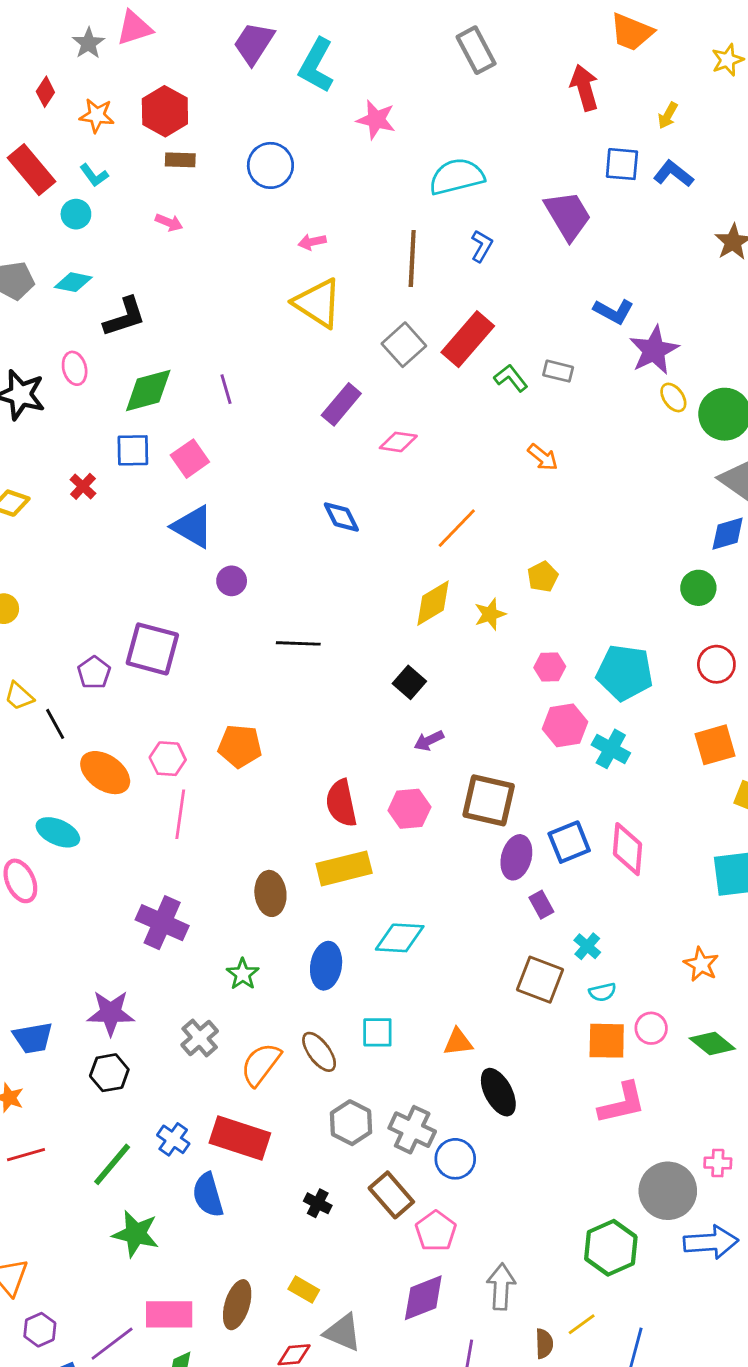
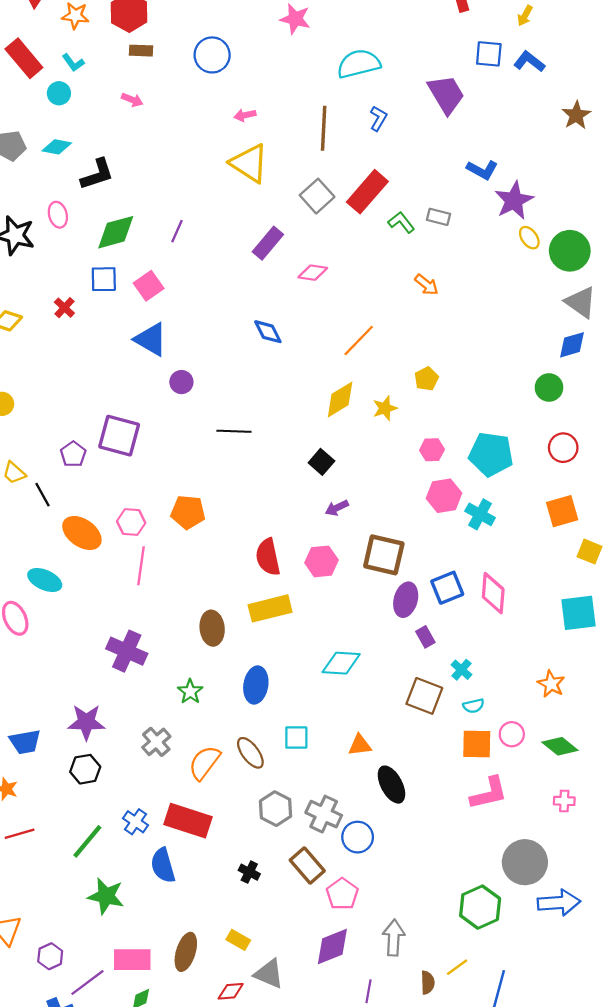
purple line: (226, 389) -> (177, 231), turned 40
cyan diamond: (400, 938) -> (341, 663), moved
pink cross: (718, 1163) -> (564, 801), moved
purple hexagon: (40, 1330) -> (50, 956), moved

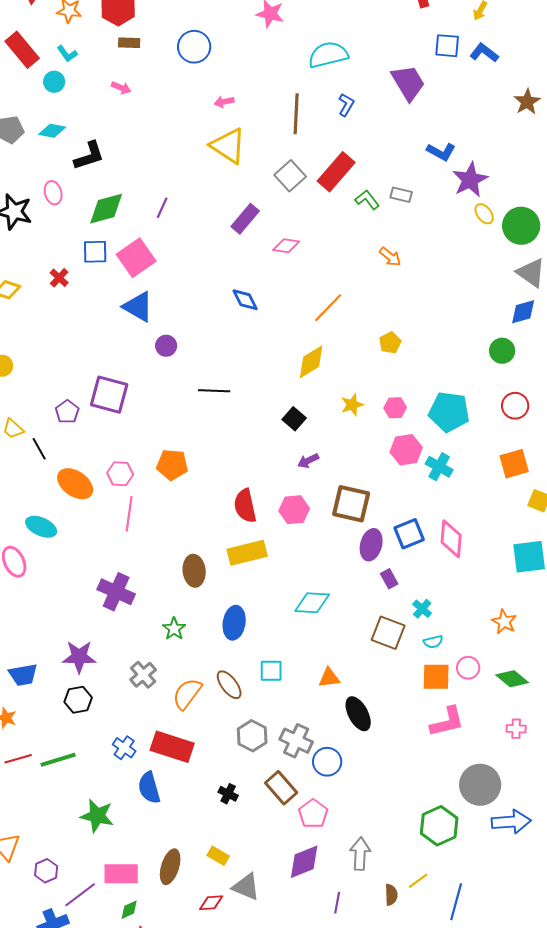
pink square: (149, 286) -> (136, 258), size x1.4
yellow star: (385, 408) -> (352, 405), moved
green line: (87, 841) -> (58, 760), moved, turned 33

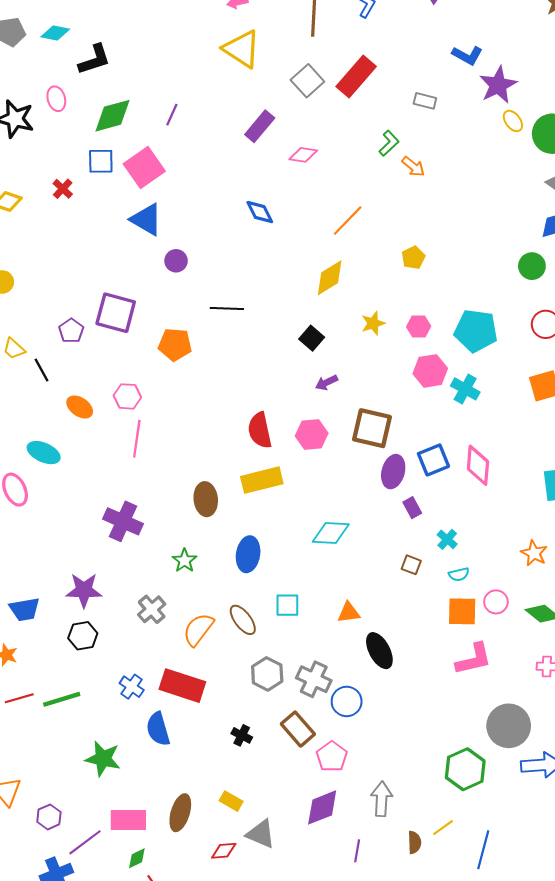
green L-shape: (367, 200) -> (389, 143), moved, turned 85
orange pentagon: (172, 465) -> (175, 344), moved
orange ellipse: (75, 484) -> (80, 407), size x0.7
brown square: (388, 633) -> (411, 565), size x0.6

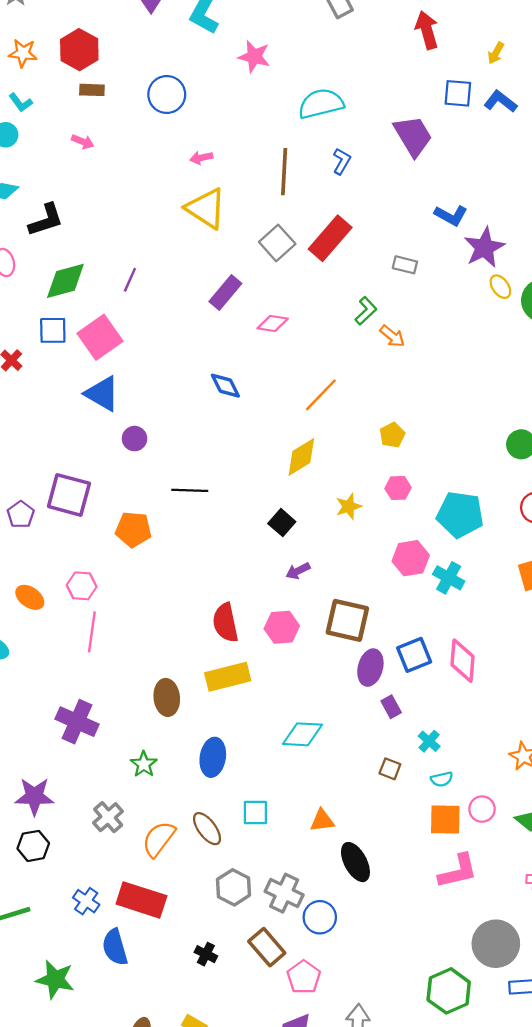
pink hexagon: (419, 326) -> (398, 488), moved

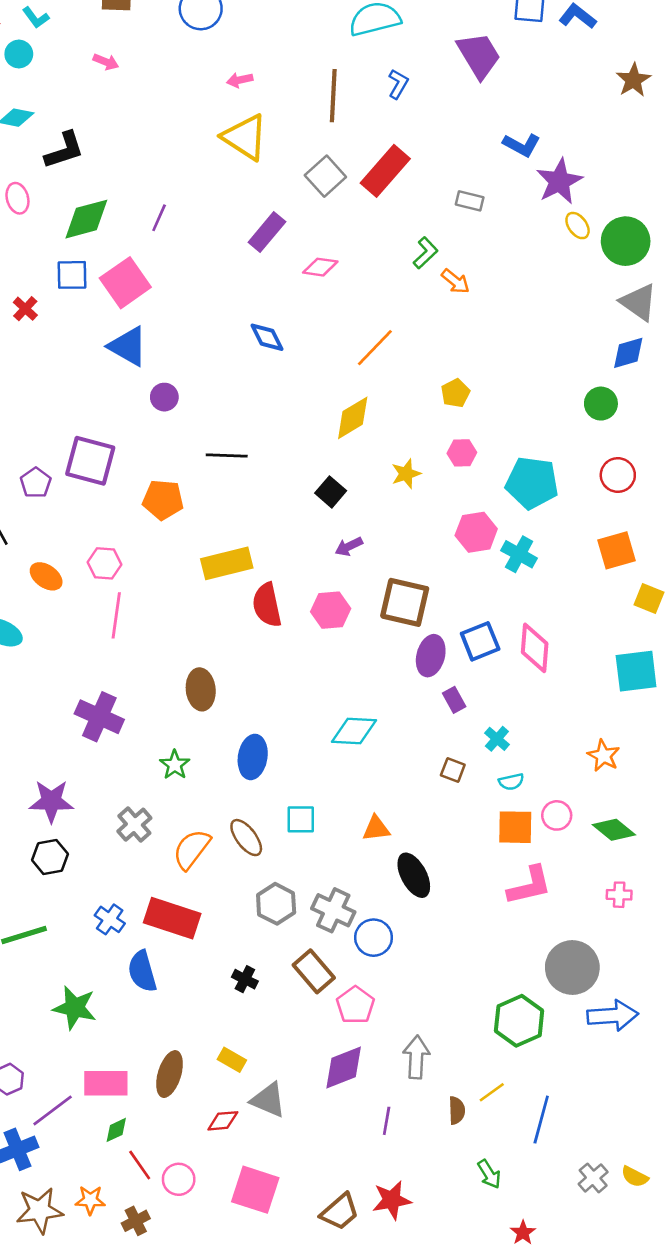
yellow rectangle: (228, 677) -> (227, 563), moved

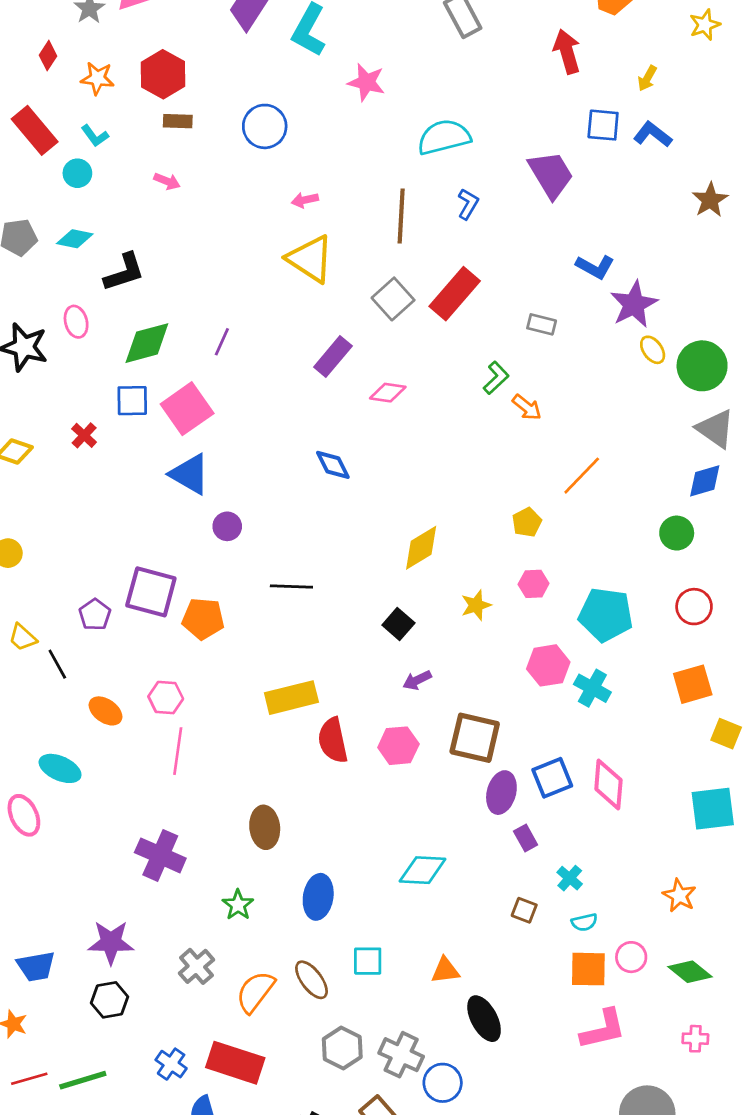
orange line: (375, 348) -> (582, 476), moved
orange pentagon: (163, 500) -> (203, 619), moved

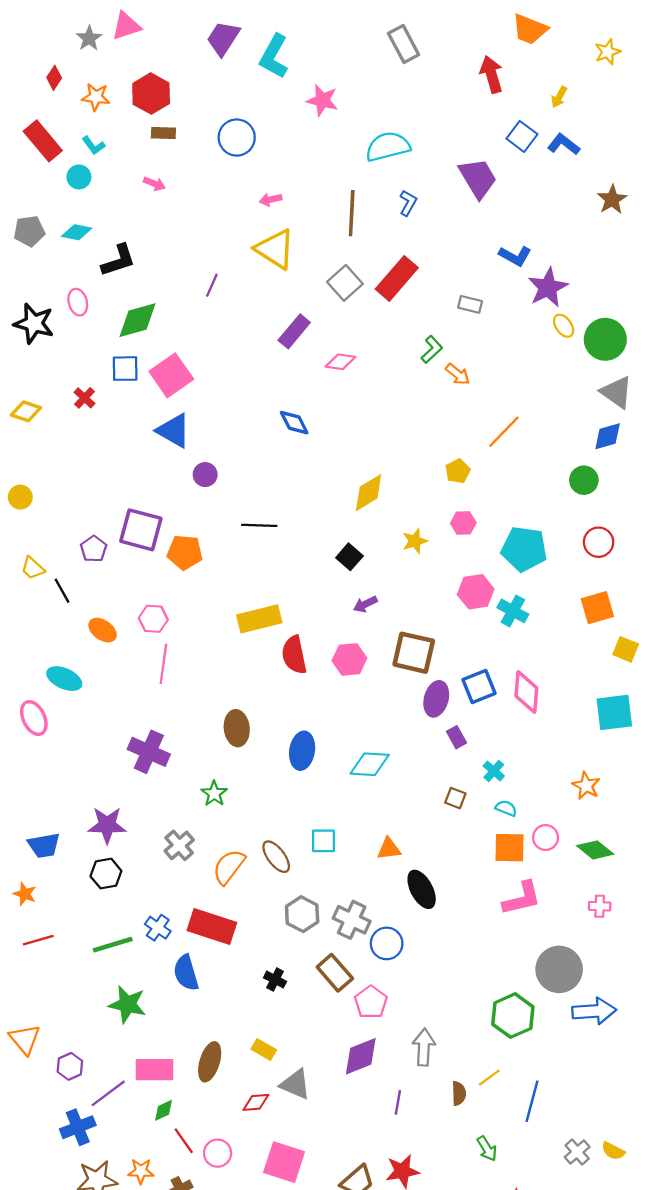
blue square: (603, 125) -> (522, 136), turned 32
purple line: (222, 342) -> (212, 285), moved
blue ellipse: (318, 897) -> (302, 751), moved
cyan semicircle: (584, 922) -> (506, 808), turned -145
green line: (83, 1080) -> (113, 945), moved

